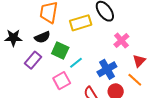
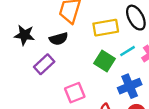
green square: (60, 51) -> (104, 61), moved
cyan line: (76, 63) -> (127, 51), moved

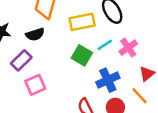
pink square: (75, 93) -> (35, 85), moved

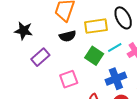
black semicircle: (35, 34) -> (68, 36), moved
pink square: (35, 85) -> (69, 79), moved

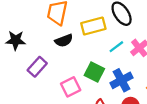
green square: (94, 56) -> (94, 72), moved

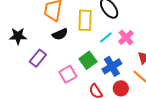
yellow rectangle: (93, 26) -> (85, 20), turned -70
green square: (94, 72) -> (88, 60), turned 30

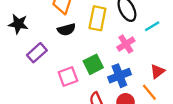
cyan line: (106, 37) -> (152, 26), moved
pink cross: (126, 37) -> (126, 44), moved

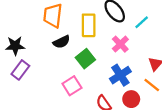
purple rectangle: (37, 53) -> (20, 70), moved
green square: (93, 64) -> (85, 59), moved

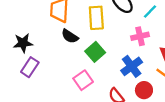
black semicircle: (61, 42) -> (70, 36), turned 63
pink cross: (120, 44) -> (140, 36), moved, turned 35

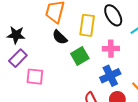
pink cross: (140, 36) -> (111, 49), moved
pink square: (83, 80) -> (35, 77), moved, turned 30

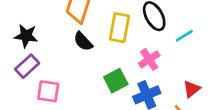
pink cross: (111, 49) -> (149, 59), turned -35
green square: (80, 56) -> (116, 81), moved

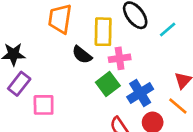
black semicircle: (83, 41) -> (82, 55), moved
pink cross: (149, 59) -> (120, 58), moved, turned 35

